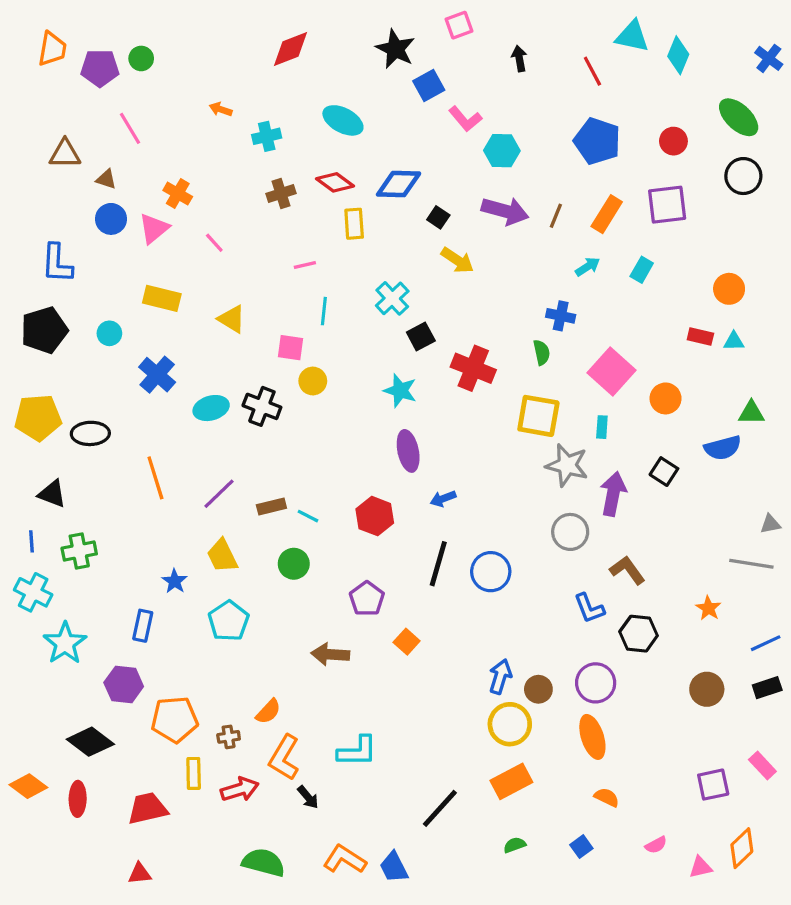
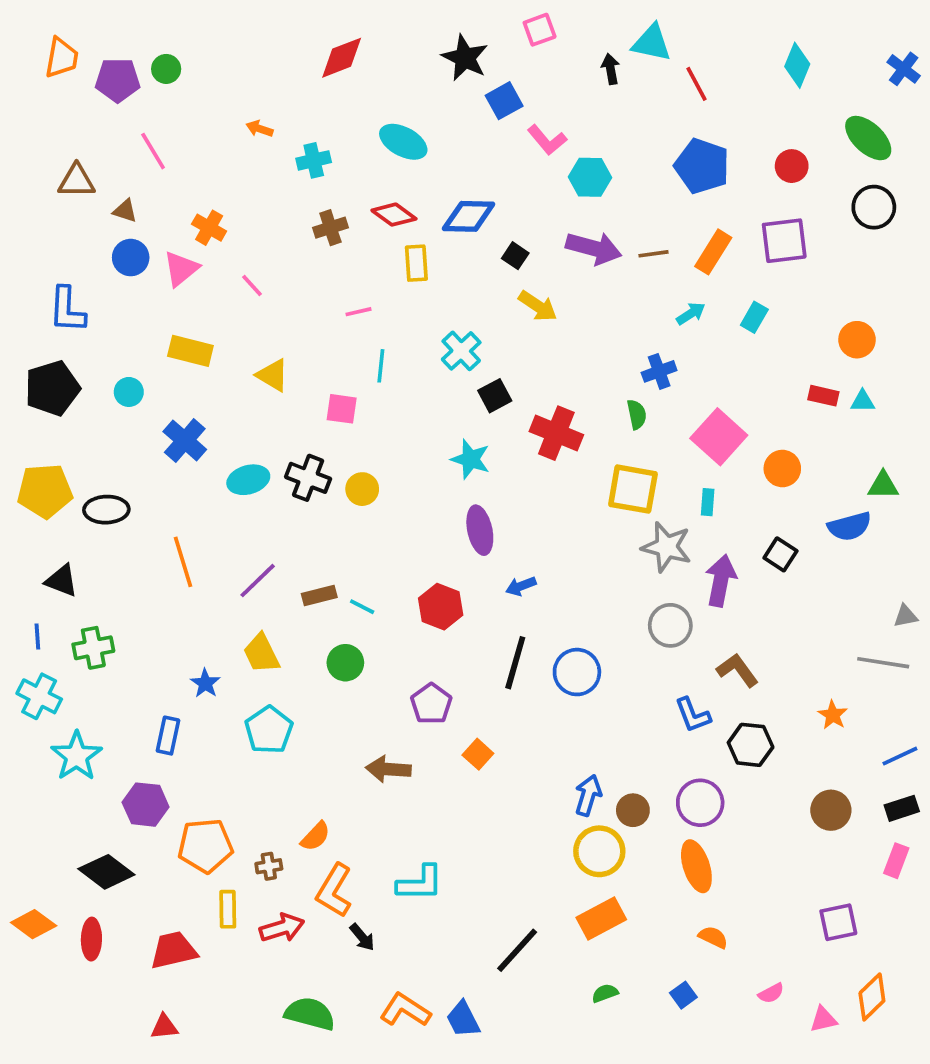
cyan triangle: (632, 36) -> (652, 43), moved
brown line: (556, 216) -> (653, 254), turned 60
blue cross: (561, 316) -> (659, 371), turned -32
yellow circle: (313, 381) -> (362, 489), moved
pink rectangle: (762, 766) -> (896, 861), moved, turned 64

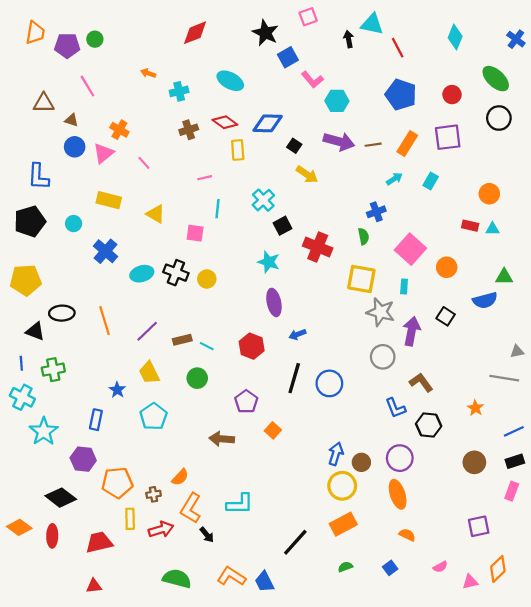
black ellipse: (106, 510) -> (62, 313), moved

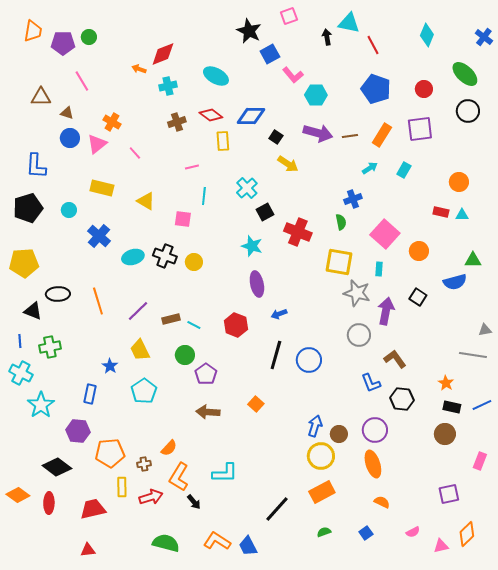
red diamond: (195, 33) -> (163, 54), moved
purple pentagon: (246, 402) -> (206, 374), moved
black rectangle: (515, 461) -> (452, 407), moved, turned 30

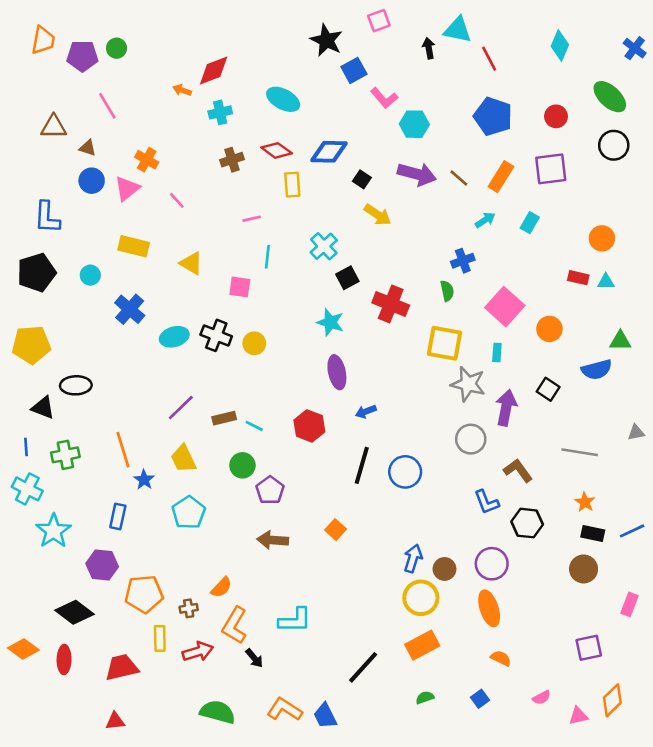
brown line: (350, 136) -> (459, 178), turned 49
orange line: (98, 301) -> (123, 450), moved
gray line: (473, 355) -> (580, 452), moved

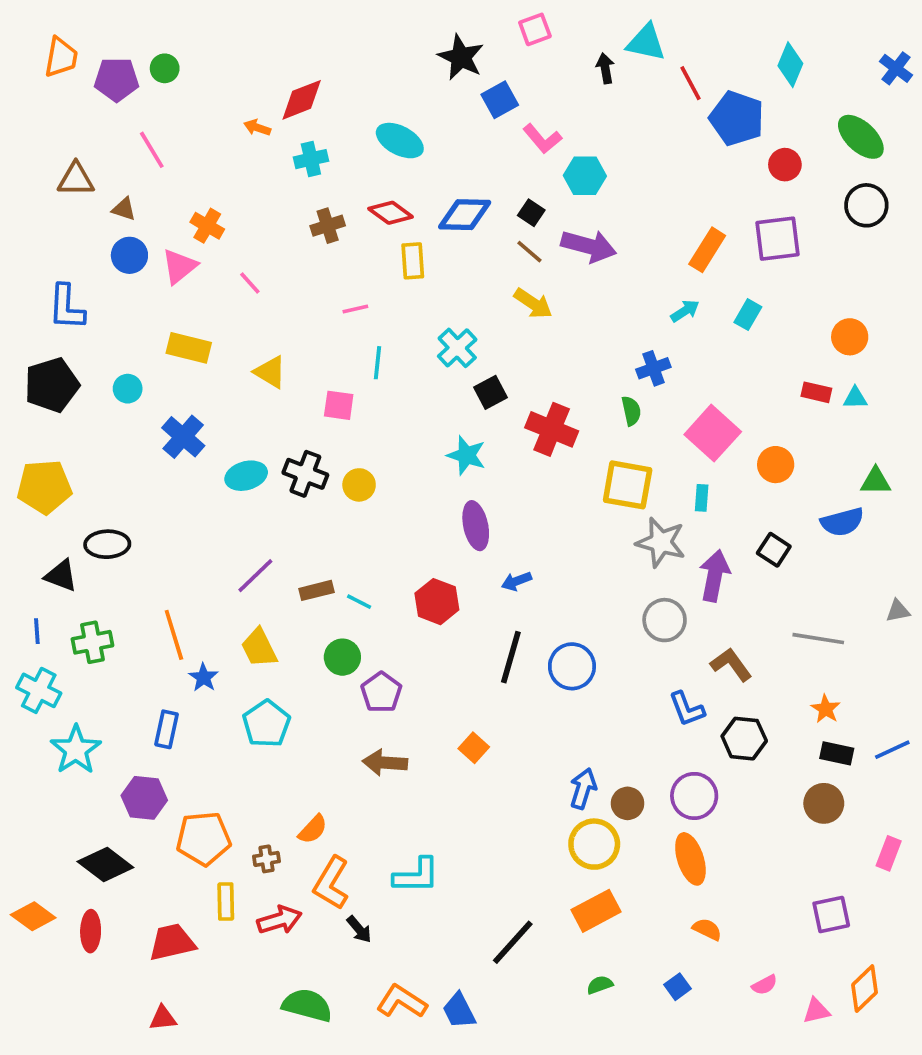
blue pentagon: (493, 116) -> (737, 118), moved
brown line: (459, 178) -> (529, 252), moved
black square: (362, 179) -> (531, 213), moved

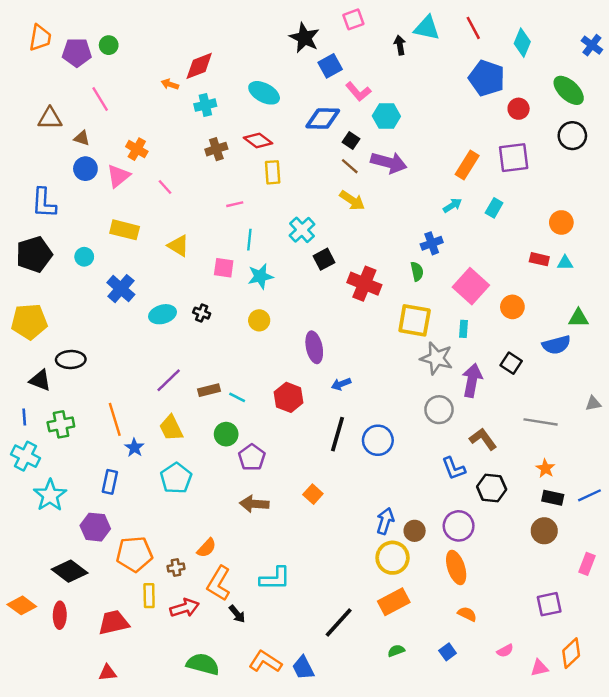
red line: (690, 83) -> (473, 28), moved
blue diamond: (465, 215) -> (323, 119), moved
cyan star: (466, 455) -> (260, 276), moved, turned -30
black cross: (305, 474) -> (202, 313), size x0.6
yellow circle: (359, 485) -> (259, 320), moved

